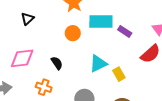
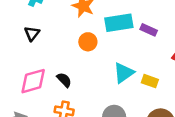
black semicircle: (57, 63) -> (64, 80), moved
yellow rectangle: (119, 74) -> (150, 81), turned -32

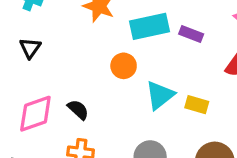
orange circle: (88, 42) -> (124, 66), moved

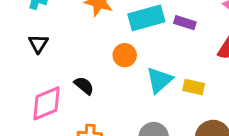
black semicircle: (78, 110) -> (84, 86), moved

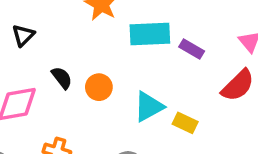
orange circle: (125, 55) -> (99, 87), moved
black semicircle: (84, 86) -> (62, 78), moved

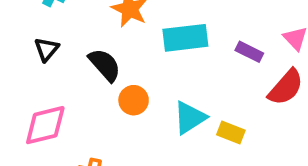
purple rectangle: (192, 49) -> (249, 52), moved
black semicircle: (62, 78) -> (105, 65), moved, size x1.4

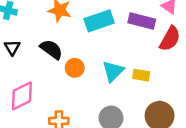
purple rectangle: (249, 52) -> (142, 21), size x1.5

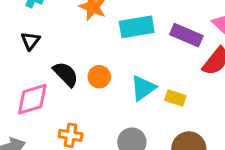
black semicircle: (51, 49) -> (66, 74), moved

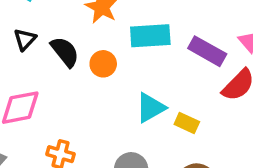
black semicircle: (66, 74) -> (65, 52), moved
orange circle: (99, 77) -> (103, 64), moved

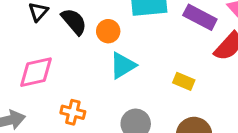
cyan triangle: (151, 108) -> (123, 65), moved

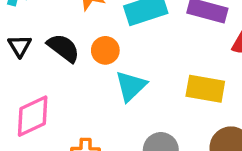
yellow rectangle: (184, 81) -> (205, 89), size x1.5

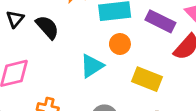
orange circle: (105, 50) -> (120, 44), moved

